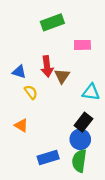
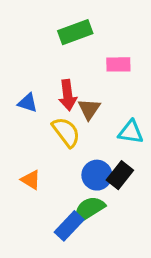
yellow semicircle: (31, 92) -> (66, 132), moved, size x1.5
blue circle: (80, 139) -> (97, 175), moved
blue rectangle: (48, 158) -> (69, 226), turned -30
green semicircle: (79, 161) -> (89, 209), moved, turned 50

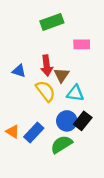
cyan triangle: (131, 132) -> (75, 93), moved
orange triangle: (31, 180) -> (13, 132), moved
blue rectangle: (69, 226) -> (34, 133), moved

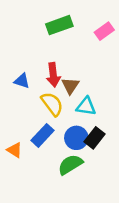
pink rectangle: (82, 44) -> (104, 31), moved, turned -35
blue rectangle: (34, 133) -> (42, 135), moved

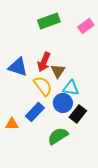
red arrow: (53, 75) -> (44, 62), turned 30
blue triangle: (22, 81) -> (18, 67), size x1.5
blue circle: (76, 138) -> (63, 103), moved
orange triangle: (14, 150) -> (12, 124), turned -32

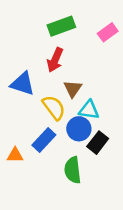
red arrow: (44, 62) -> (55, 60), moved
green semicircle: (58, 136) -> (73, 170), turned -65

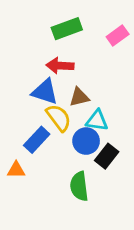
red arrow: (55, 60) -> (60, 66), turned 70
blue triangle: (23, 84) -> (45, 92), moved
brown triangle: (73, 89) -> (79, 97), turned 42
blue rectangle: (44, 140) -> (37, 140), moved

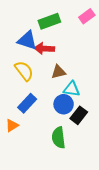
pink rectangle: (118, 35) -> (87, 16), moved
blue triangle: (45, 92) -> (27, 40), moved
yellow semicircle: (59, 118) -> (24, 71), moved
orange triangle: (16, 170) -> (12, 125), turned -32

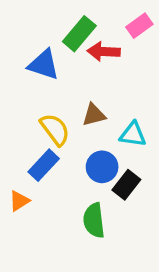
green rectangle: (49, 21) -> (79, 34), turned -30
red arrow: (44, 49) -> (104, 52), moved
yellow semicircle: (24, 71) -> (55, 129), moved
cyan triangle: (72, 89) -> (133, 134), moved

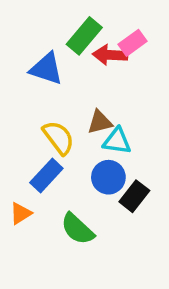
pink rectangle: (139, 26) -> (133, 43), moved
cyan triangle: (133, 134) -> (117, 141), moved
green semicircle: (94, 220) -> (77, 229), moved, turned -40

